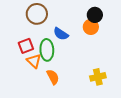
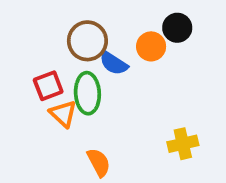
brown circle: (37, 14) -> (87, 41), moved
orange circle: (91, 27) -> (151, 46), moved
orange semicircle: (53, 77) -> (99, 162), moved

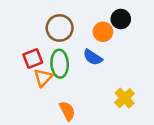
blue semicircle: (114, 63) -> (93, 57), moved
orange triangle: (63, 114) -> (43, 78), turned 30
yellow cross: (183, 144) -> (125, 98), turned -30

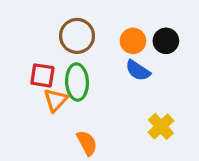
black circle: (121, 19) -> (166, 41), moved
blue semicircle: (93, 57) -> (138, 70), moved
red square: (33, 59) -> (42, 75), turned 30

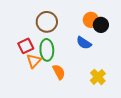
orange circle: (133, 41) -> (91, 20), moved
red square: (42, 75) -> (26, 46), turned -35
orange semicircle: (87, 143) -> (59, 72), moved

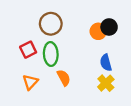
orange circle: (91, 20) -> (98, 31), moved
blue semicircle: (84, 43) -> (106, 63), moved, turned 42
orange triangle: (34, 61) -> (30, 82), moved

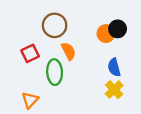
green ellipse: (51, 54) -> (55, 72), moved
orange semicircle: (64, 78) -> (69, 51), moved
orange triangle: (30, 82) -> (30, 100), moved

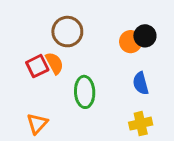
orange semicircle: (69, 51) -> (54, 63), moved
green ellipse: (55, 72) -> (85, 92), moved
yellow cross: (114, 90) -> (141, 124), moved, turned 30

